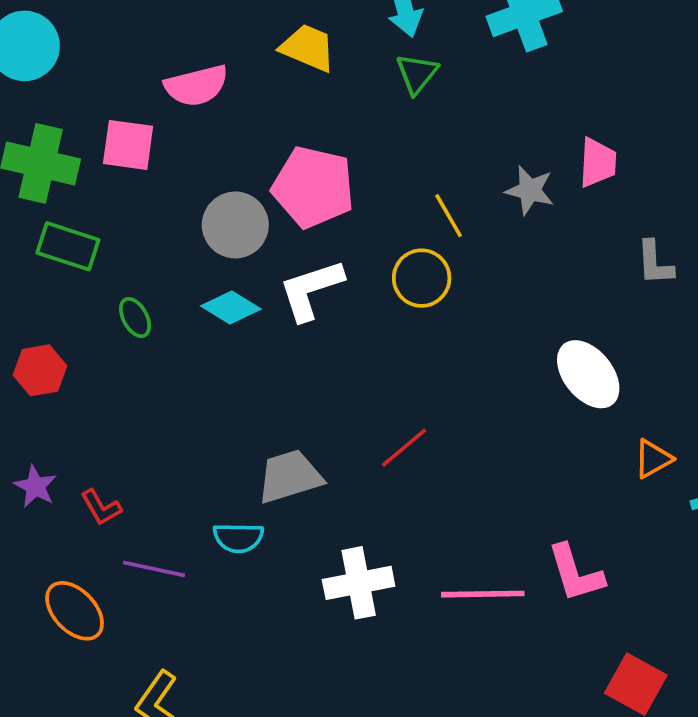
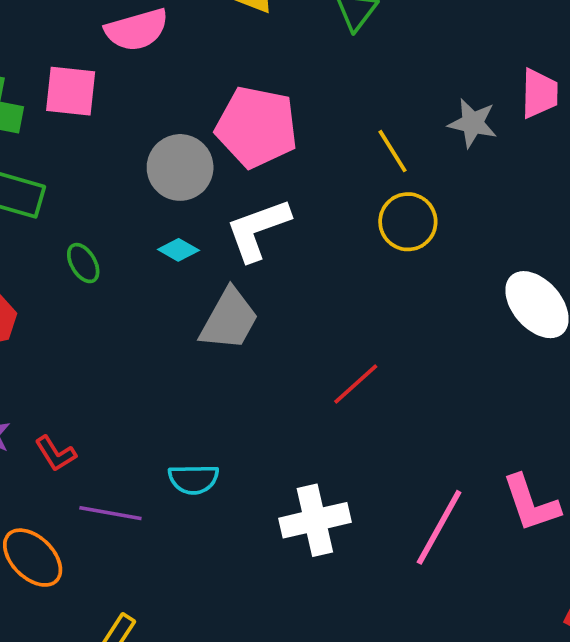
yellow circle: (422, 278) -> (408, 222), moved
cyan diamond: (231, 307) -> (178, 250), size x0.7
gray trapezoid: (290, 476) -> (229, 319), moved, turned 138
pink line: (483, 594) -> (439, 527), turned -58

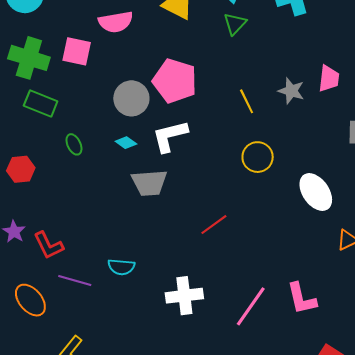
yellow circle: (408, 222) -> (258, 157), moved
gray trapezoid: (229, 319) -> (149, 183), turned 51
red L-shape: (56, 454) -> (48, 245), size x1.4

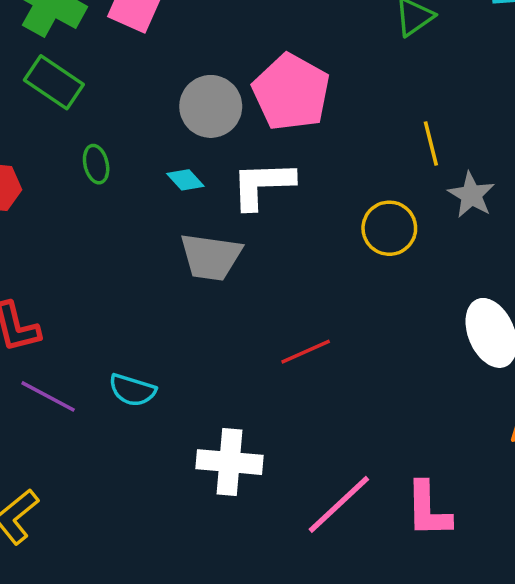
gray star: (291, 91) -> (471, 195), moved
yellow line: (247, 101) -> (431, 143), moved
yellow circle: (258, 157) -> (389, 228), moved

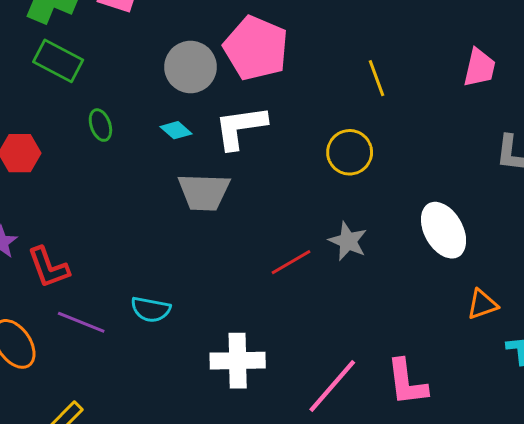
gray star: (471, 195) -> (348, 241), moved

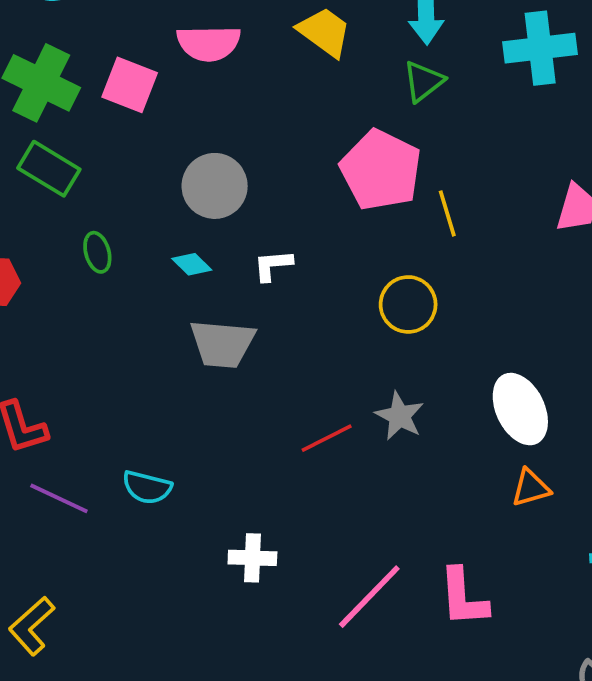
pink pentagon: (256, 48) -> (381, 170), moved
white L-shape: (240, 127) -> (273, 265), size x0.6
orange triangle: (482, 304) -> (531, 488), moved
white cross: (238, 361) -> (252, 558), size x0.7

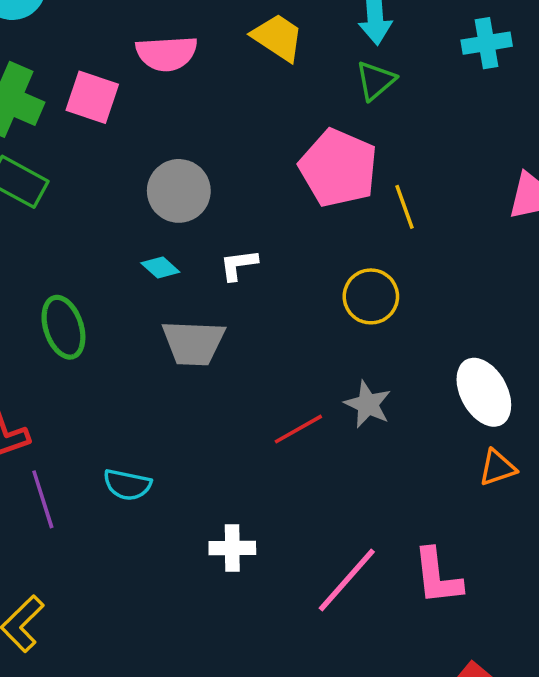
cyan cross: (540, 48) -> (487, 43), size x0.7
green ellipse: (97, 252) -> (63, 327), moved, size x1.6
purple line: (59, 498) -> (43, 499), turned 50

